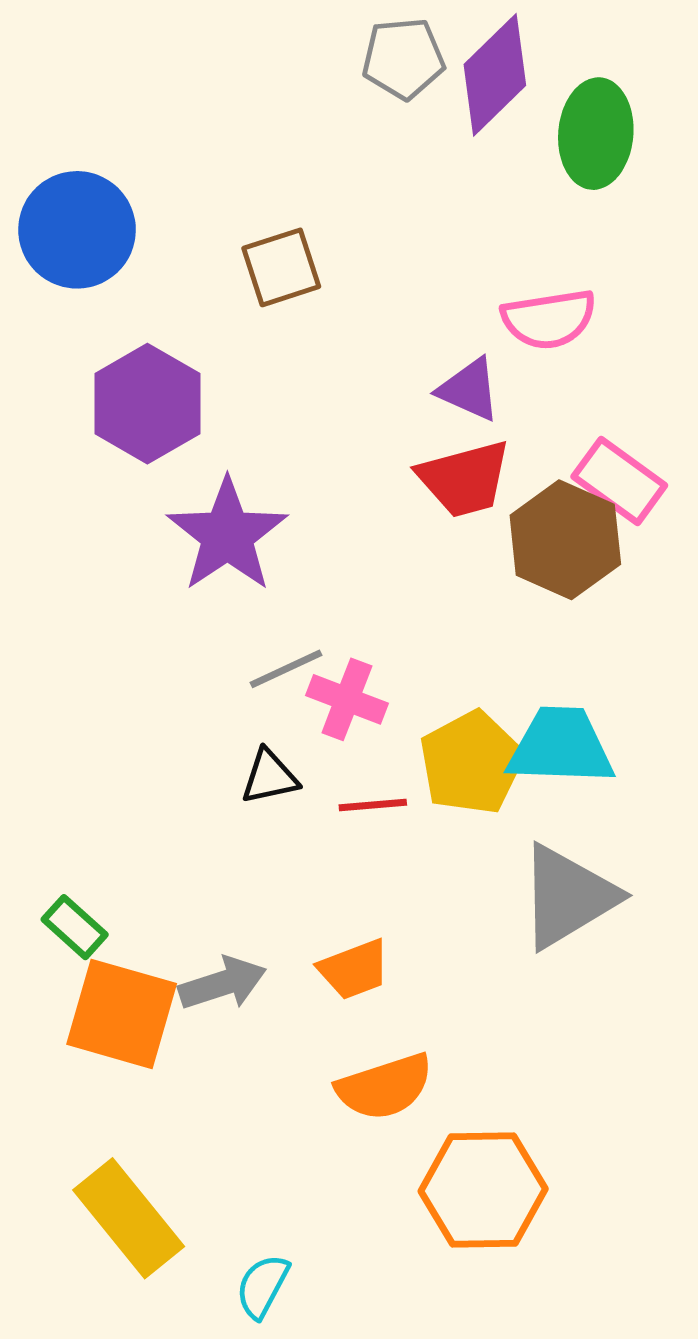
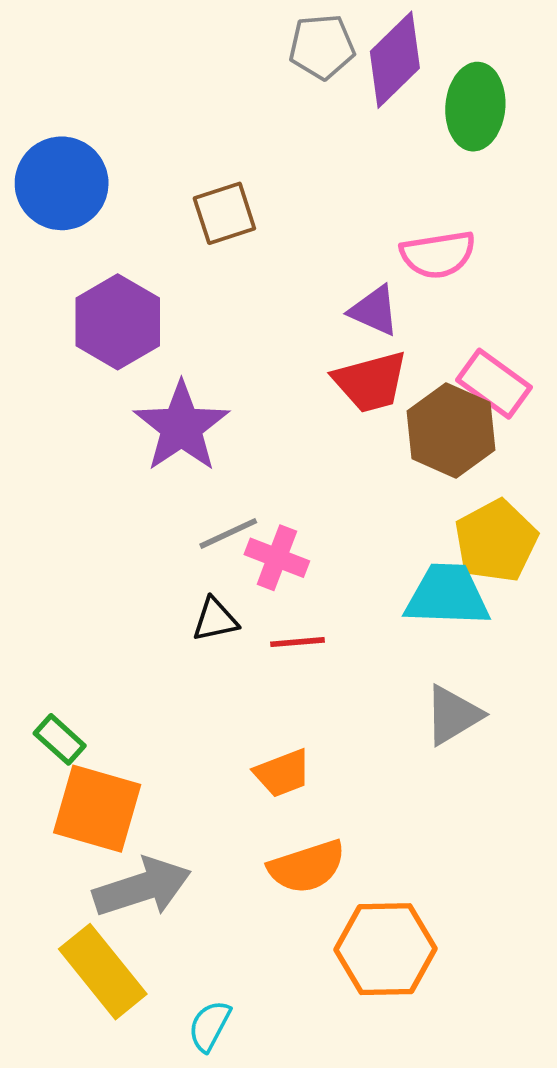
yellow pentagon: (471, 763) -> (496, 541), moved
gray triangle: (568, 897) -> (453, 715), size x0.7
gray arrow: (223, 983) -> (142, 887), moved, size x1.4

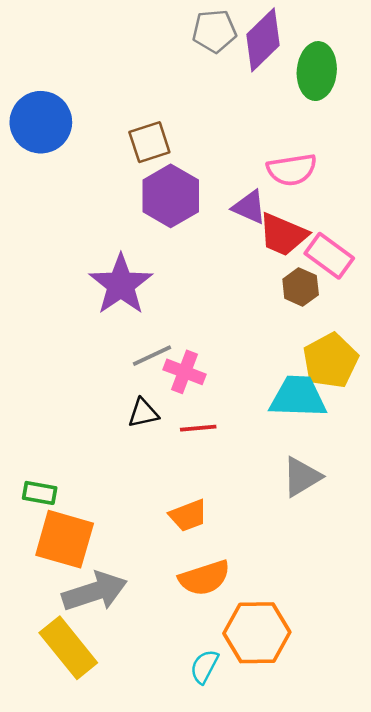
purple hexagon: (118, 322) -> (171, 196), moved
red trapezoid: (371, 382) -> (283, 235), moved, turned 38
brown hexagon: (451, 430) -> (301, 287), size x0.6
green rectangle: (60, 739) -> (40, 493), turned -32
cyan semicircle: (209, 1026) -> (204, 667), moved

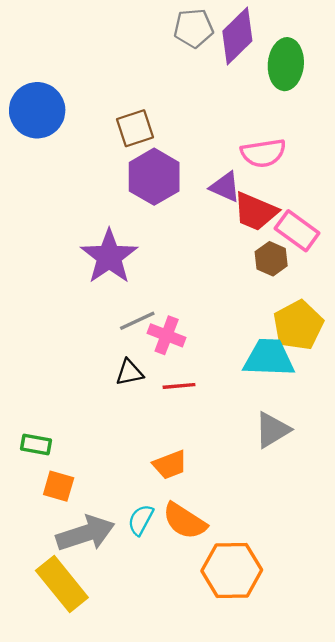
orange square: (65, 539) -> (59, 486), size x0.6
orange semicircle: (204, 578) -> (185, 521), turned 51
cyan semicircle: (204, 667) -> (141, 520), moved

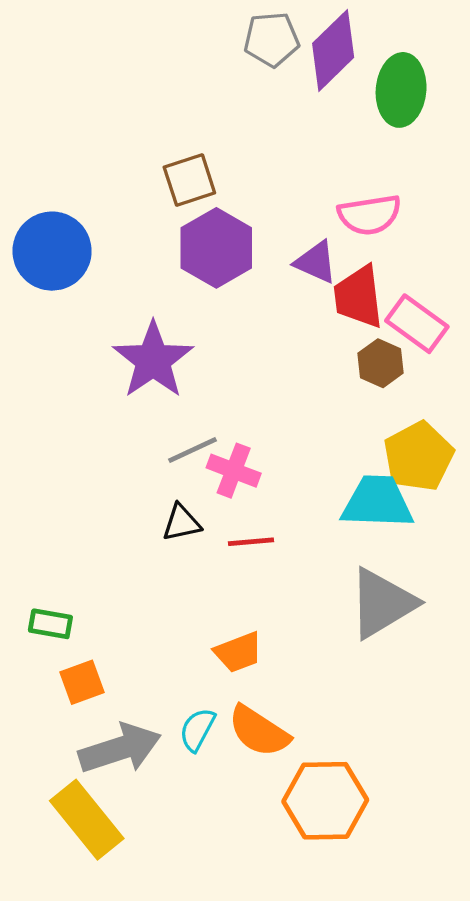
blue circle: (37, 110) -> (52, 251), moved
red trapezoid: (255, 212) -> (358, 297), turned 60
gray triangle: (272, 430) -> (382, 603), size x1.4
orange square: (59, 486) -> (82, 682), turned -36

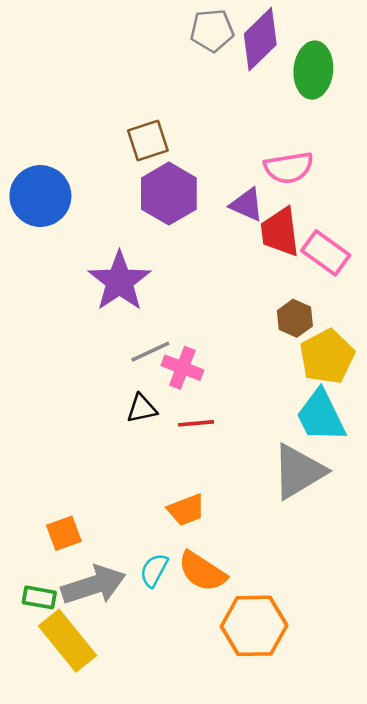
brown hexagon: (381, 363) -> (295, 318), moved
cyan trapezoid: (377, 502) -> (321, 416), moved, turned -118
green rectangle: (50, 624) -> (39, 597), moved

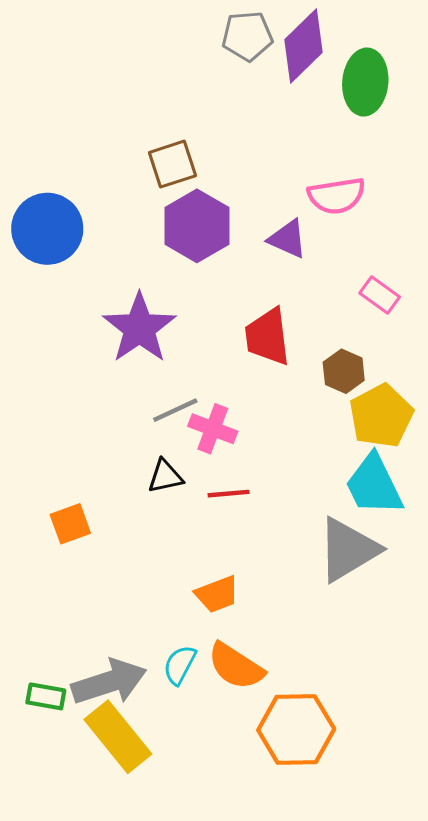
red trapezoid: (280, 232) -> (267, 337), moved
pink rectangle: (326, 253) -> (380, 295), size x0.7
orange square: (64, 533) -> (70, 524), moved
yellow rectangle: (68, 641) -> (118, 737), moved

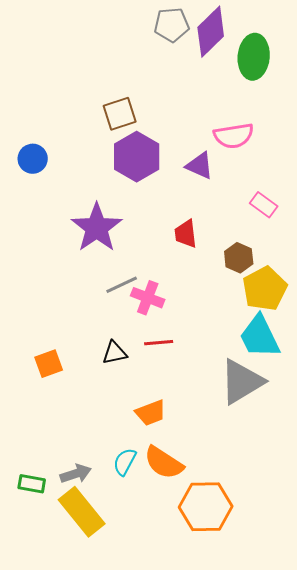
blue circle: (47, 229) -> (33, 159), size x0.6
red trapezoid: (267, 337) -> (186, 234), size x0.7
black triangle: (165, 476) -> (115, 353), moved
gray arrow: (109, 682) -> (76, 474), size x0.6

